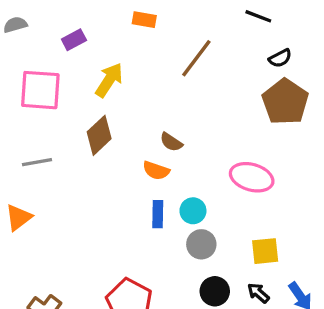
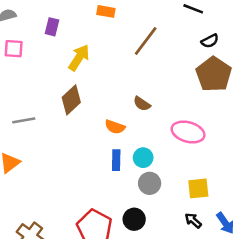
purple rectangle: (74, 40) -> (52, 27), turned -48
pink square: (40, 90) -> (14, 49), moved, size x0.6
brown semicircle: (171, 142) -> (142, 104), moved
black circle: (215, 291) -> (134, 219), moved

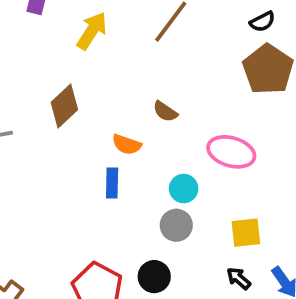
yellow arrow: (79, 58) -> (92, 31), moved
cyan circle: (143, 158) -> (184, 189), moved
blue rectangle: (116, 160) -> (112, 183), moved

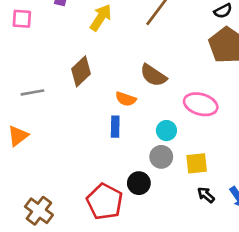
brown semicircle: (165, 111) -> (153, 75), size x1.5
yellow square: (246, 233) -> (197, 163), moved
black circle: (154, 277) -> (139, 183), moved

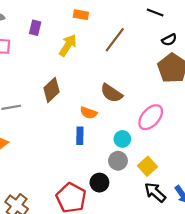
pink ellipse: (201, 104) -> (151, 117), turned -64
yellow square: (197, 163) -> (147, 166), turned -36
black arrow: (206, 195) -> (155, 192), size x1.5

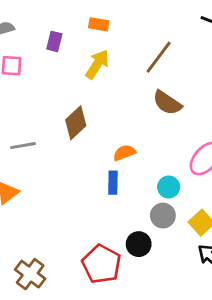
orange rectangle: (81, 15) -> (99, 24), moved
brown semicircle: (111, 93) -> (167, 103), moved
orange semicircle: (89, 113) -> (124, 153), turned 140

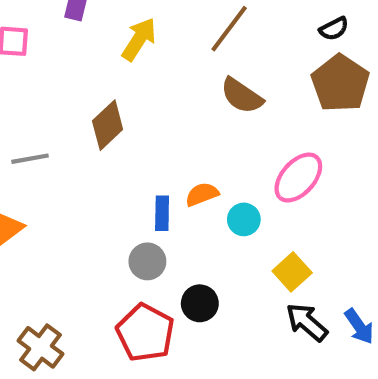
orange semicircle: (124, 153) -> (202, 194), moved
gray circle: (163, 216) -> (147, 261), moved

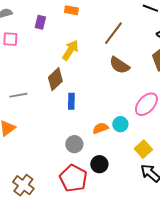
yellow arrow: (139, 39) -> (70, 50), moved
orange semicircle: (202, 194) -> (100, 128), moved
blue rectangle: (162, 213) -> (71, 101), moved

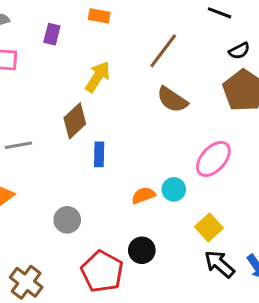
gray circle: (74, 144) -> (67, 220), moved

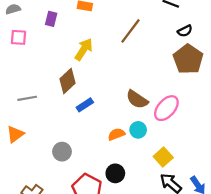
brown semicircle: (172, 100) -> (137, 99), moved
blue rectangle: (99, 154) -> (85, 105), turned 56

